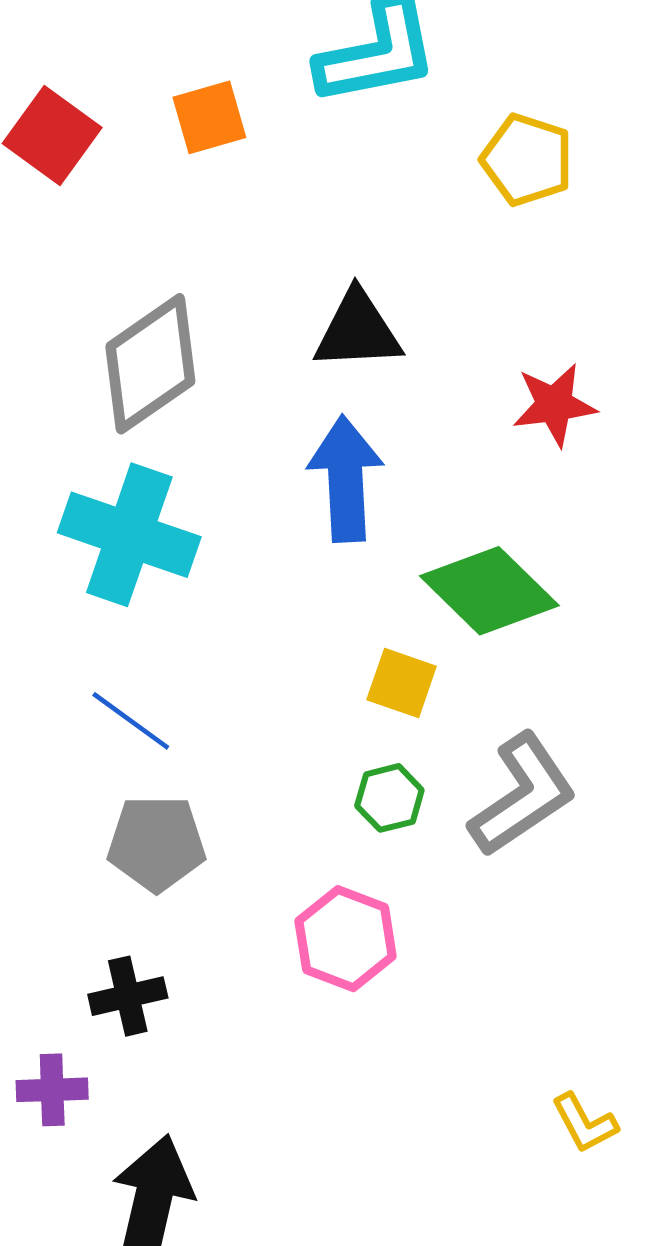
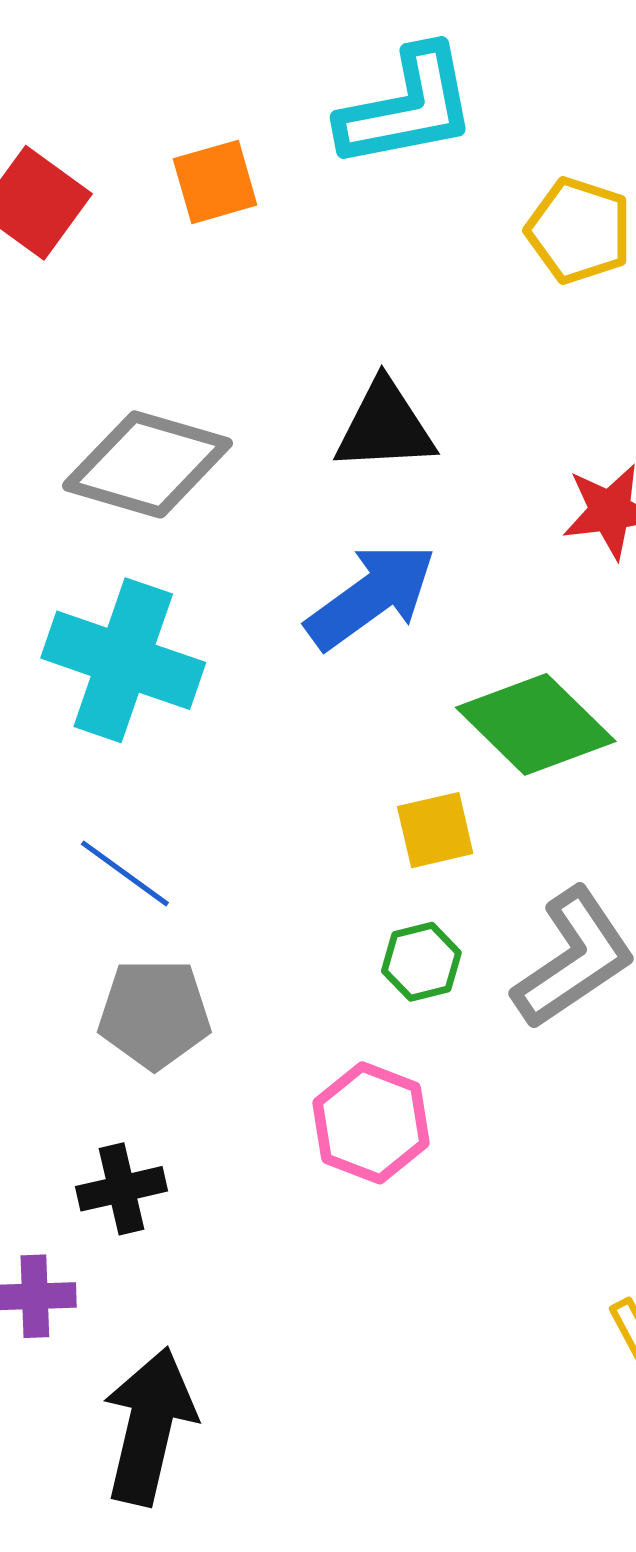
gray diamond: (150, 364) -> (147, 464), turned 51
blue arrow: (346, 479) -> (371, 596), turned 57
yellow square: (402, 683) -> (435, 830), turned -32

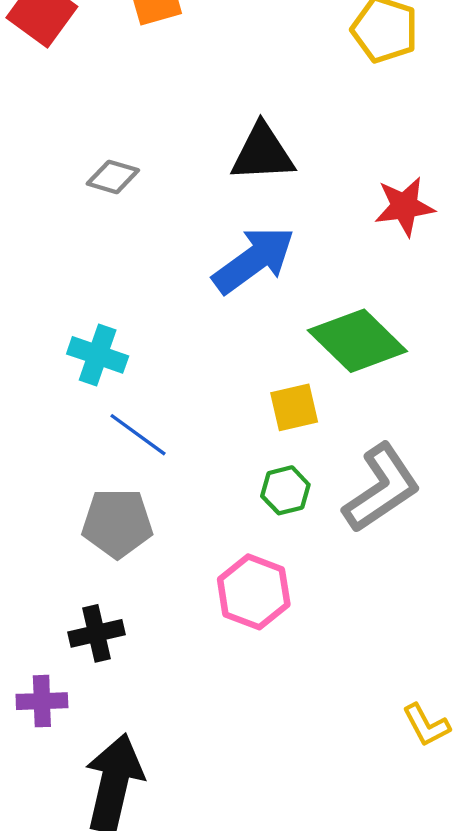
gray diamond: (147, 464) -> (113, 177), size x0.5
cyan cross: (123, 660) -> (98, 355), moved, size x0.6
blue line: (125, 873) -> (138, 435), moved

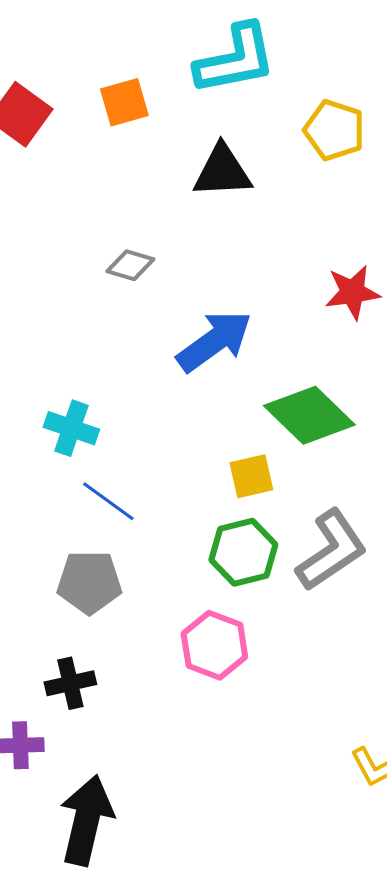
black triangle: (262, 153) -> (222, 171), moved
gray diamond: (113, 177) -> (130, 265), moved
green hexagon: (285, 490) -> (243, 552), size x1.5

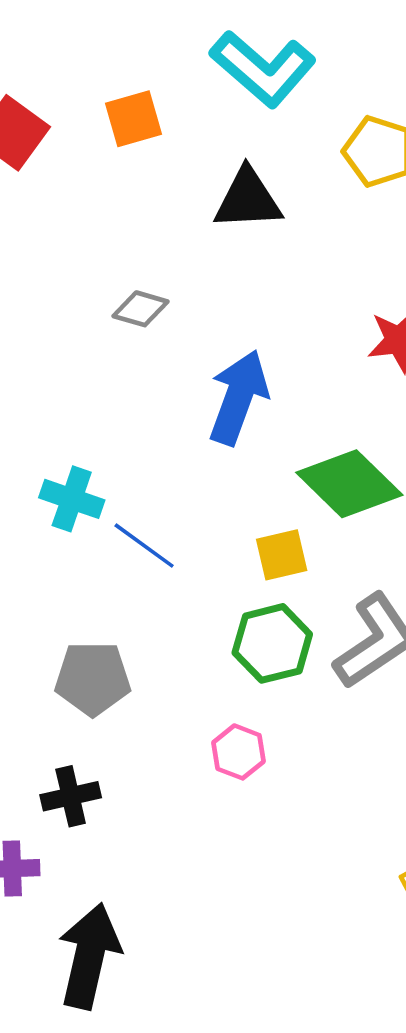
cyan L-shape: (235, 59) -> (263, 69), turned 52
blue arrow: (214, 341) -> (238, 397), turned -34
blue line: (108, 501) -> (144, 546), moved
pink hexagon: (214, 645) -> (238, 752), size x0.7

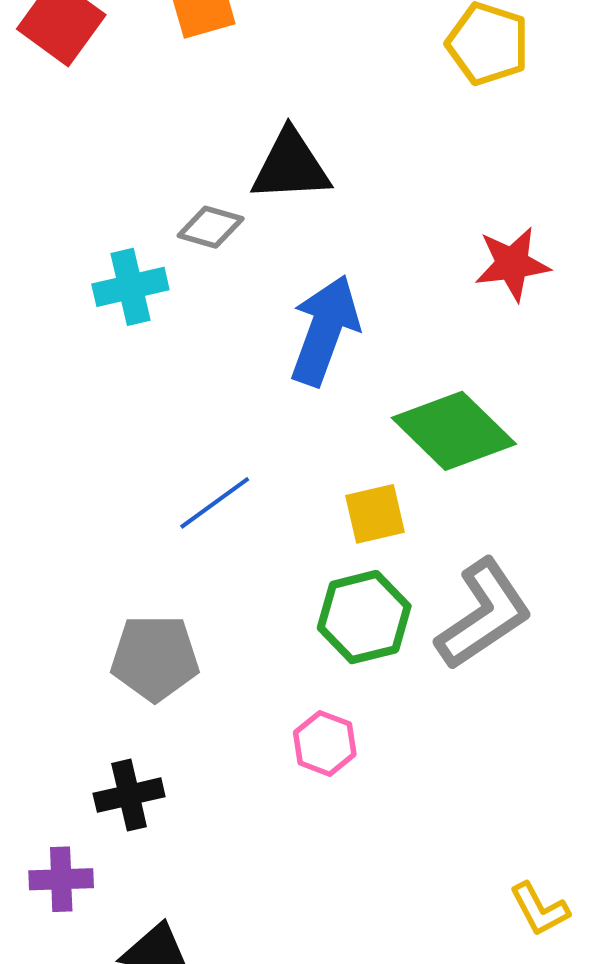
black triangle: (248, 199) -> (291, 166), moved
cyan cross: (72, 499) -> (130, 287), moved, turned -32
blue line: (144, 546) -> (215, 503), turned -72

